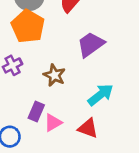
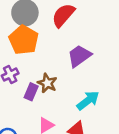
purple rectangle: (36, 111) -> (31, 92), moved

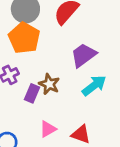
cyan arrow: (88, 100) -> (94, 85), moved

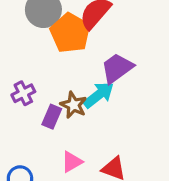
orange pentagon: (24, 38) -> (70, 33), moved
cyan arrow: (94, 85) -> (99, 95), moved

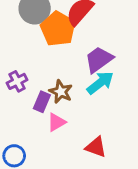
cyan arrow: (99, 95) -> (100, 83), moved
pink triangle: (72, 162) -> (56, 122), moved

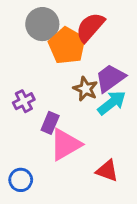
brown star: (61, 92) -> (86, 89), moved
pink triangle: (56, 122) -> (65, 144), size x1.6

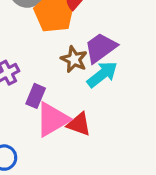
red triangle: (107, 171) -> (79, 124), moved

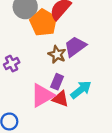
cyan arrow: (102, 74) -> (81, 90), moved
purple rectangle: (36, 96) -> (57, 82), moved

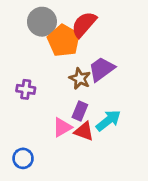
purple cross: (12, 64) -> (26, 89), turned 35
pink triangle: (42, 95) -> (62, 127), size x0.7

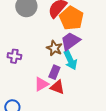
orange pentagon: (64, 41) -> (71, 18), moved
cyan arrow: (108, 120) -> (70, 60), moved, turned 102

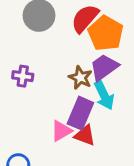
purple cross: (14, 56) -> (23, 76), moved
purple rectangle: (54, 72) -> (80, 113), size x1.5

